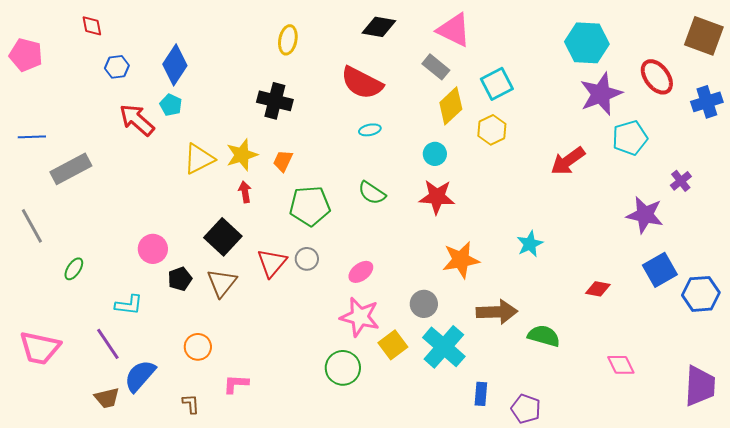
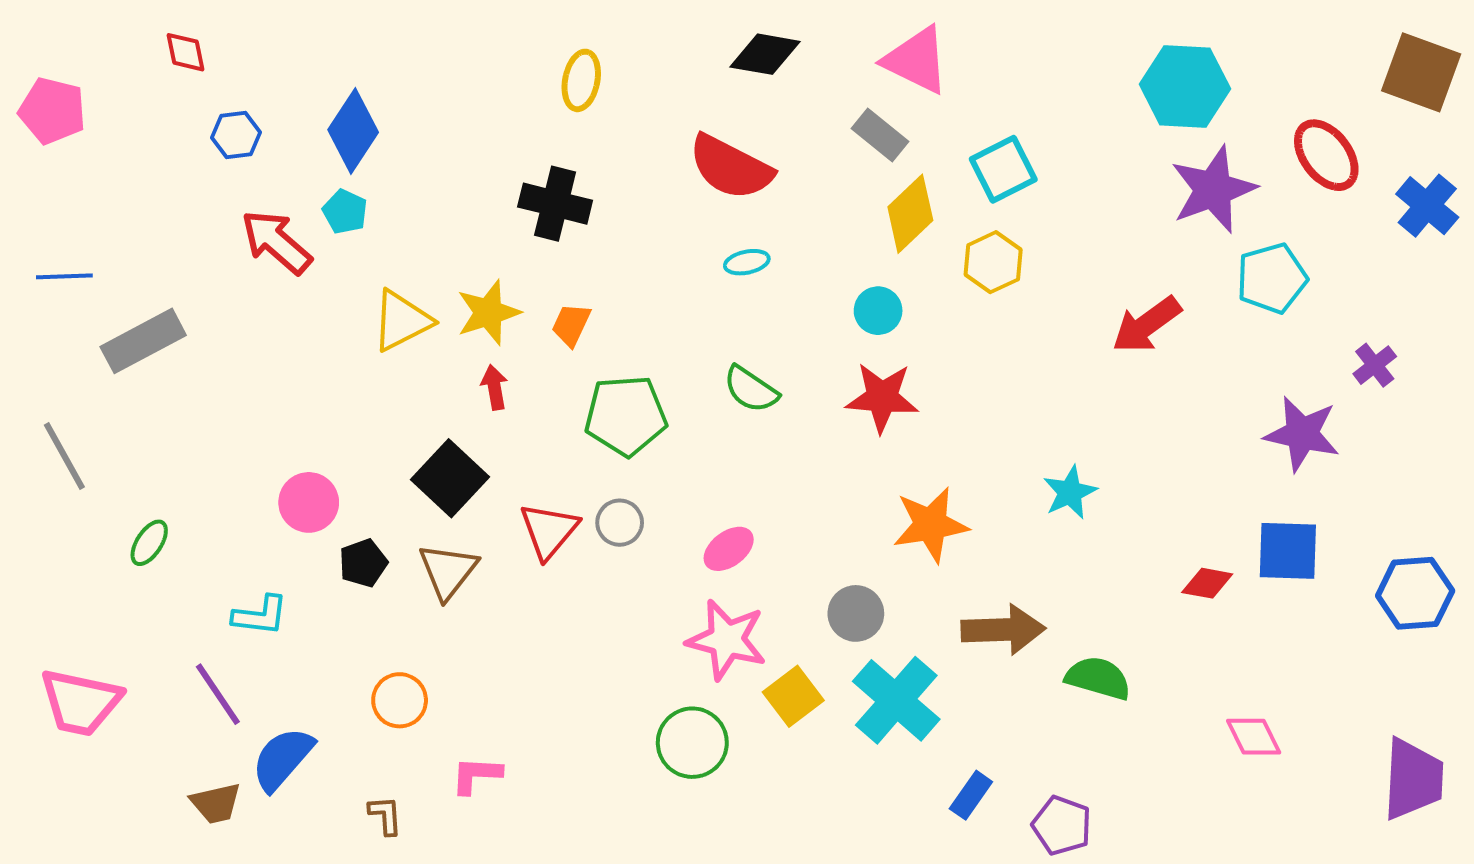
blue cross: (707, 102) -> (1427, 206), turned -32
blue square: (660, 270) -> (1288, 551), moved, turned 32
blue rectangle: (481, 394) -> (971, 795), turned 30

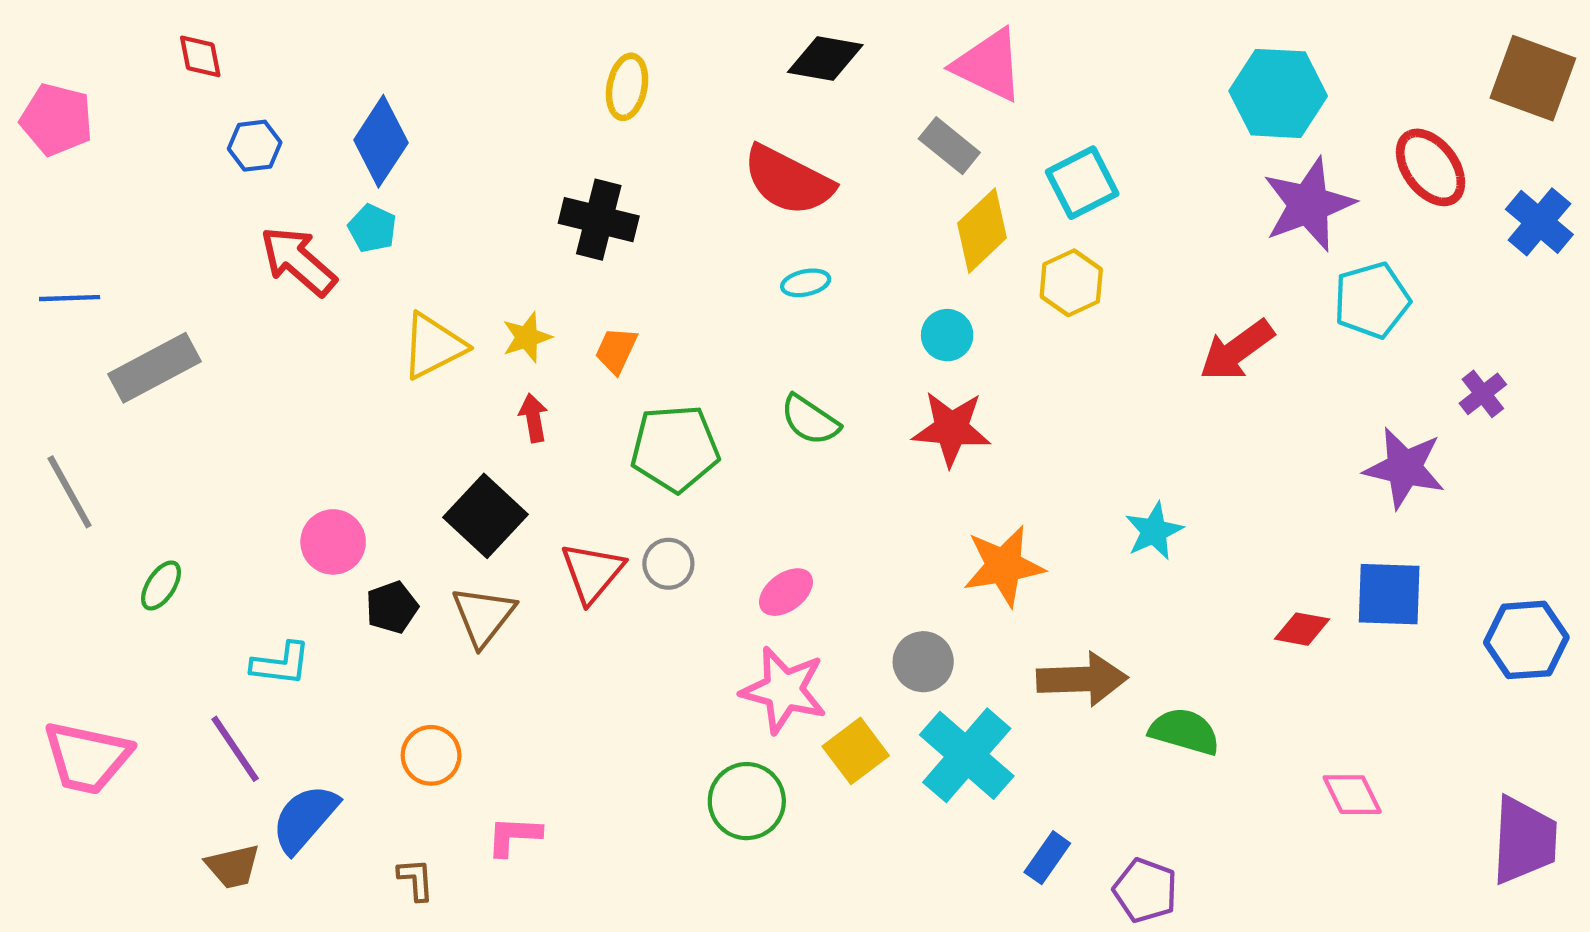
yellow star: (488, 313) -> (527, 337), size x0.7

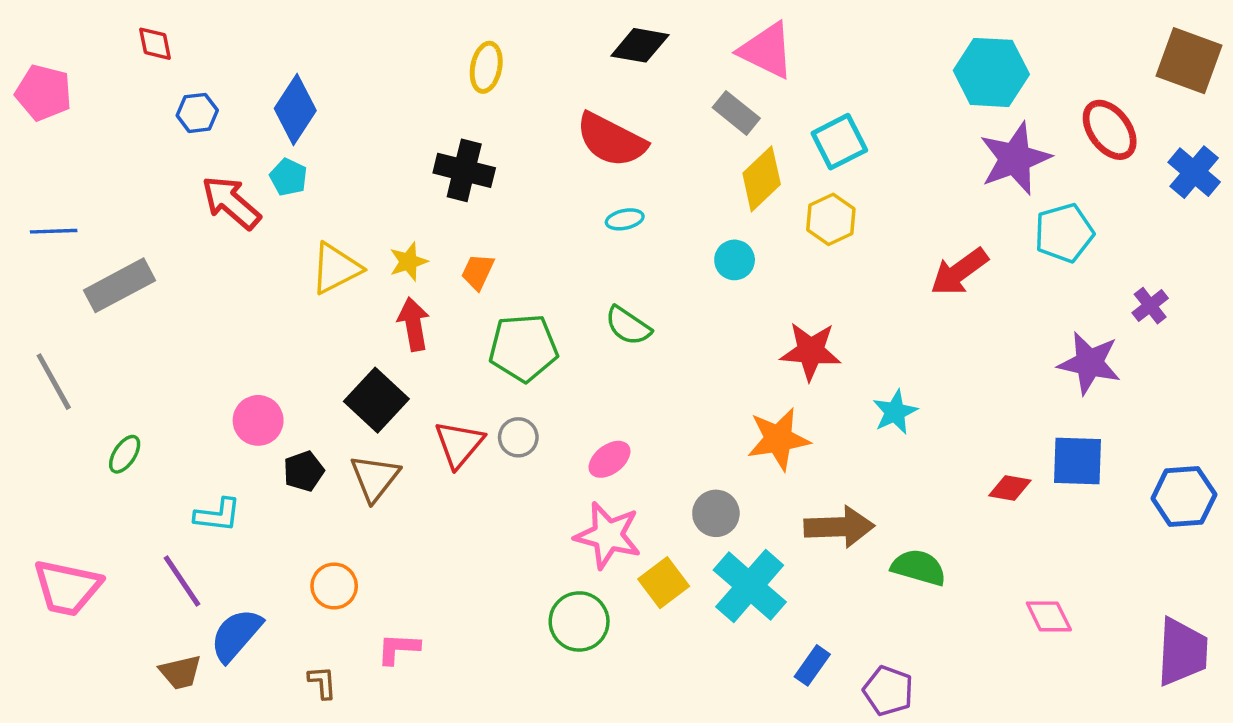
red arrow: (533, 418) -> (414, 324), size x1.4
red star: (951, 429) -> (811, 351), moved

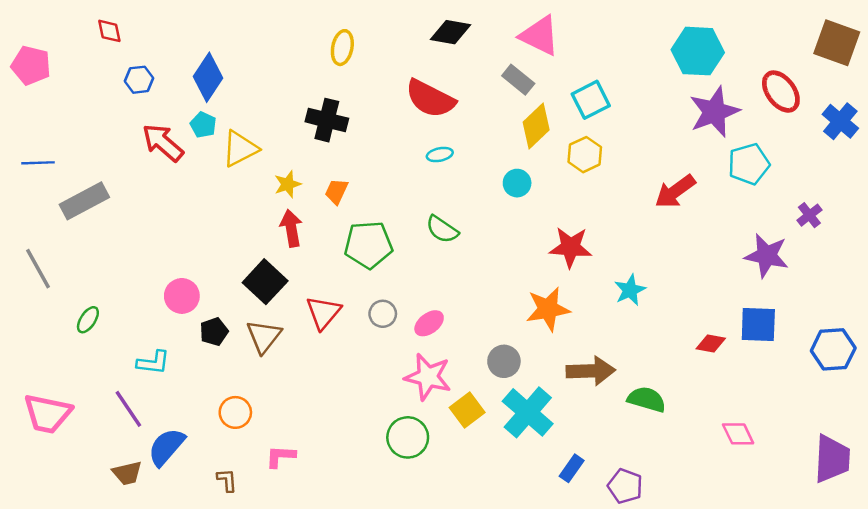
yellow triangle: (336, 268) -> (240, 149), moved
gray circle: (518, 437) -> (383, 314), moved

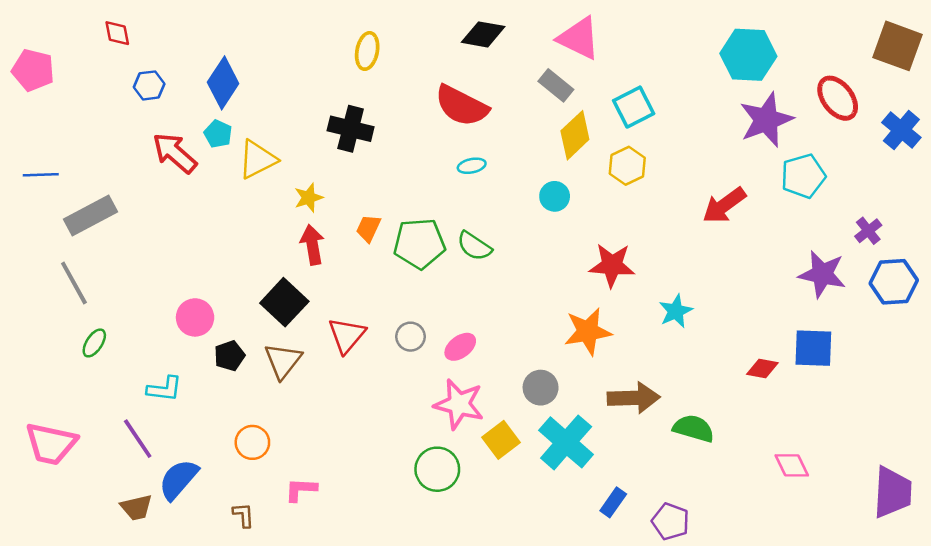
orange trapezoid: (336, 191) -> (368, 228), moved
green pentagon: (368, 245) -> (419, 244), moved
gray line: (38, 269) -> (74, 283), moved
blue hexagon: (833, 349) -> (894, 282), moved

